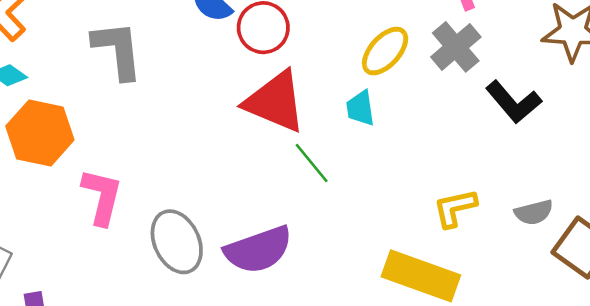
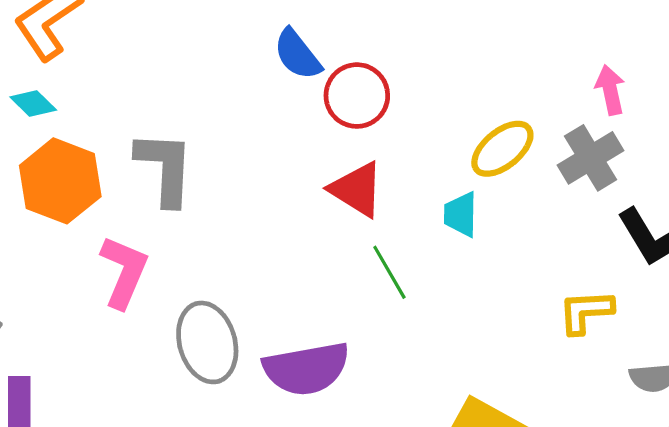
gray L-shape: (118, 50) -> (165, 168), moved
red triangle: (275, 102) -> (357, 189), size x0.7
yellow L-shape: (455, 208) -> (586, 312), moved

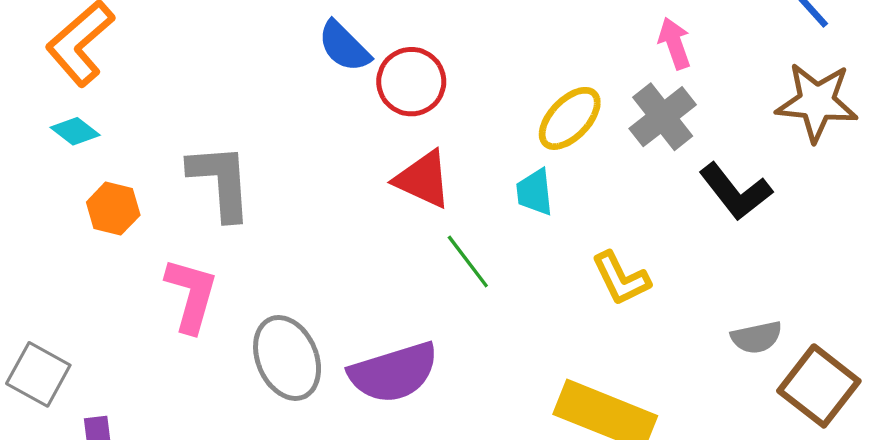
orange hexagon: (60, 181) -> (113, 209), size x0.6
yellow L-shape: (586, 312) -> (621, 279), moved, turned -106

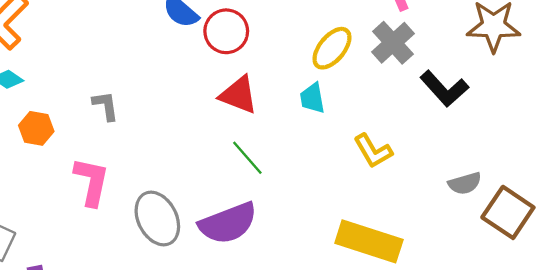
gray L-shape: (221, 182) -> (106, 106), size x0.6
green line: (468, 262) -> (247, 158), moved

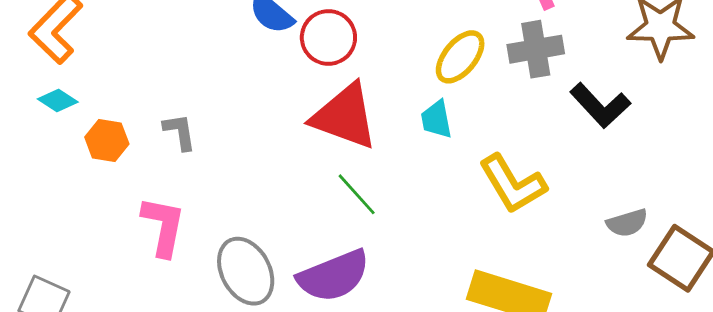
gray cross: (393, 43) -> (536, 49), turned 33
red triangle: (238, 95) -> (345, 116), size x1.4
orange hexagon: (36, 128) -> (107, 141), moved
yellow L-shape: (373, 151) -> (513, 184), size x1.4

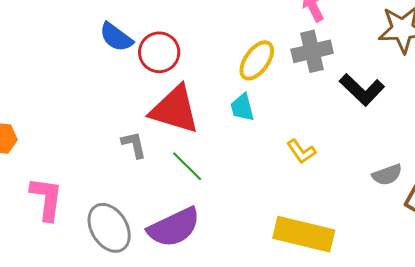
gray L-shape: (180, 132) -> (134, 145), moved
yellow L-shape: (513, 184) -> (301, 151), size x0.6

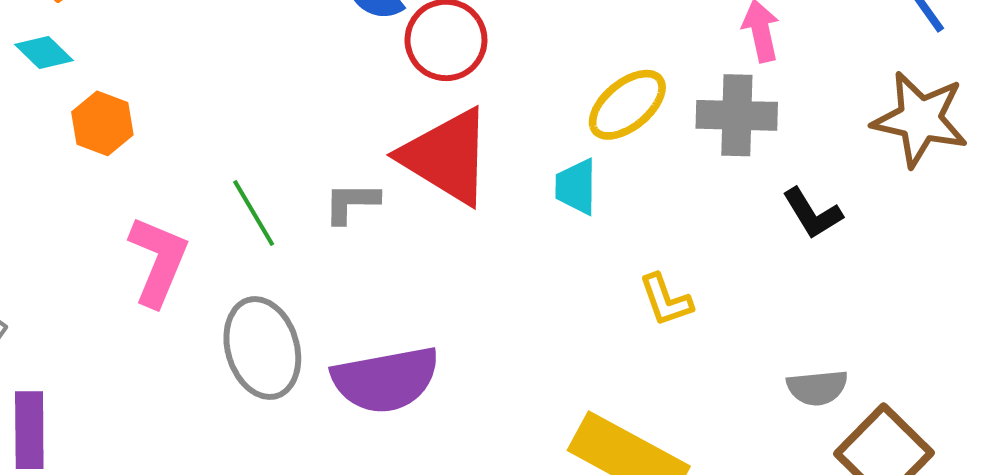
black L-shape: (362, 90) -> (812, 213), size x0.7
gray L-shape: (134, 145) -> (351, 203), turned -92
green line: (187, 166) -> (254, 213), moved

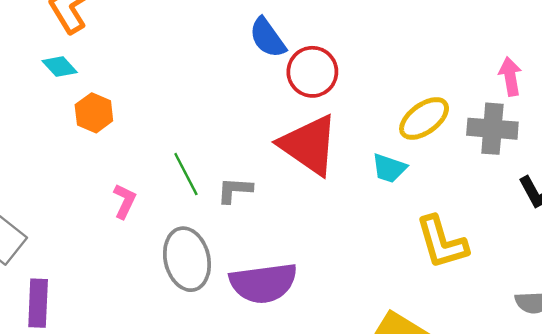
cyan trapezoid: (576, 187) -> (389, 168), turned -75
gray L-shape: (351, 203) -> (235, 190), moved
pink L-shape: (158, 261) -> (124, 201), size x0.6
yellow L-shape: (666, 300) -> (442, 242), size x1.6

